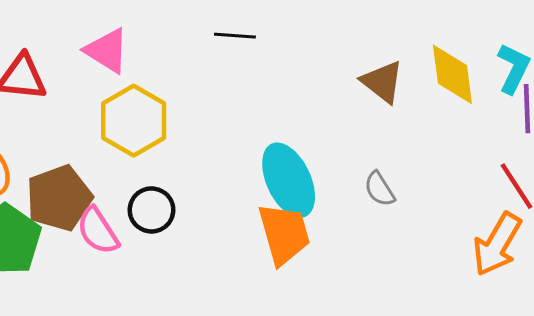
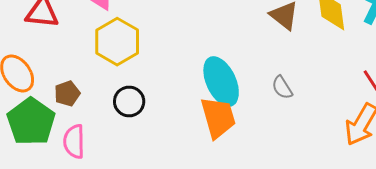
brown pentagon: (59, 198) -> (67, 94), size x0.6
pink semicircle: (98, 231) -> (74, 142), moved, turned 32

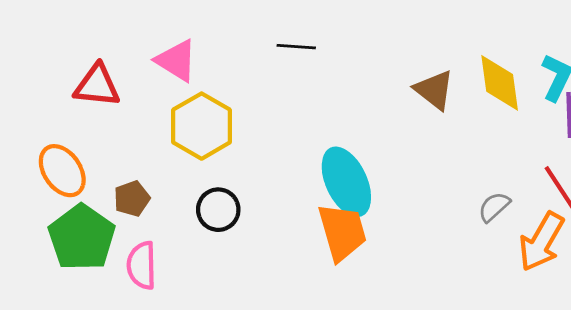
gray semicircle: (282, 88) -> (494, 207), moved, turned 80

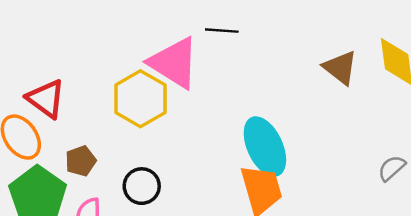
pink triangle: (176, 61) -> (174, 63), moved, size x1.4
red triangle: (97, 86) -> (46, 99), moved, turned 30
black circle: (218, 210) -> (142, 186), moved

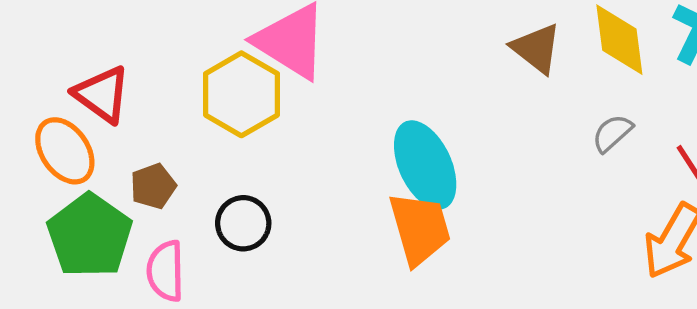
gray semicircle: (392, 168) -> (612, 133), moved

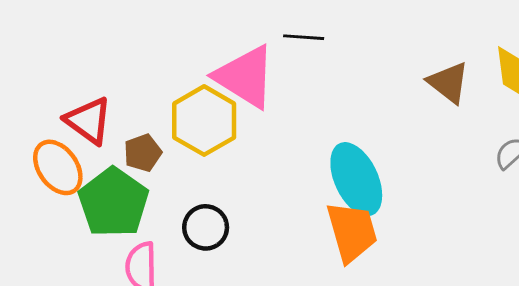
brown pentagon: (153, 186) -> (143, 153), moved
green pentagon: (90, 236) -> (113, 203), moved

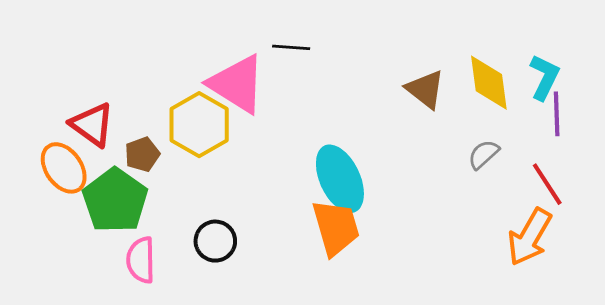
black circle: (206, 227) -> (215, 241), moved

